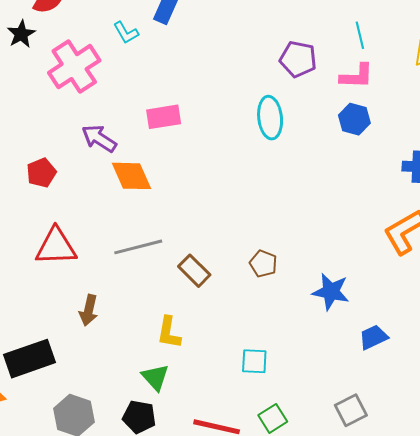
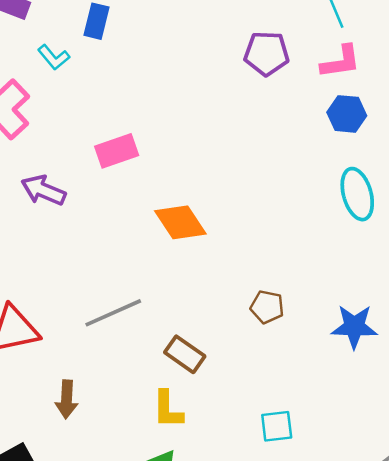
cyan ellipse: (270, 118) -> (357, 194), moved
orange diamond: (131, 176) -> (180, 222), moved
brown rectangle: (194, 271) -> (185, 354), moved

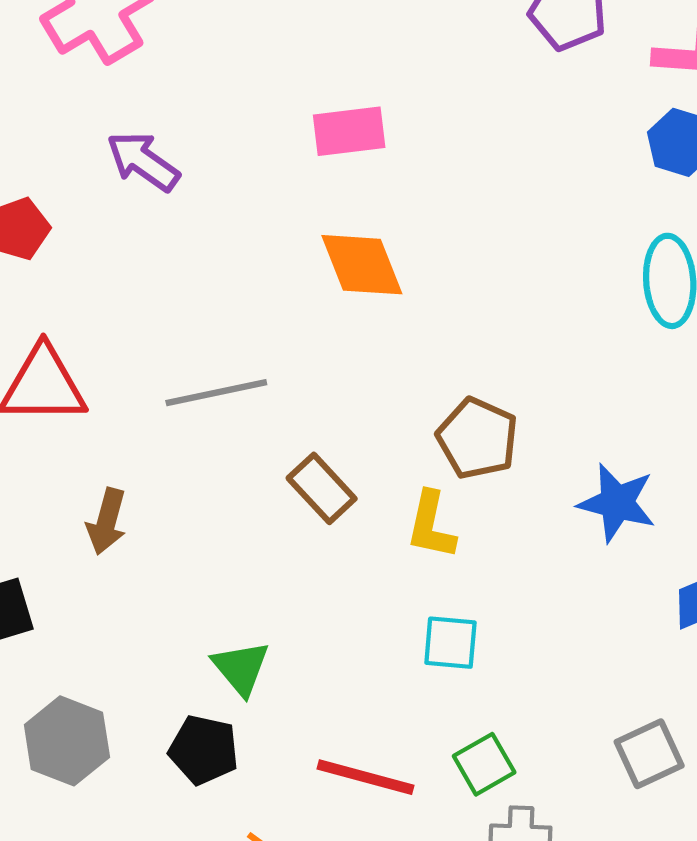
pink rectangle: (117, 151) -> (349, 131), moved
brown pentagon: (267, 307) -> (477, 438), size x1.4
yellow L-shape: (168, 409) -> (431, 525), moved

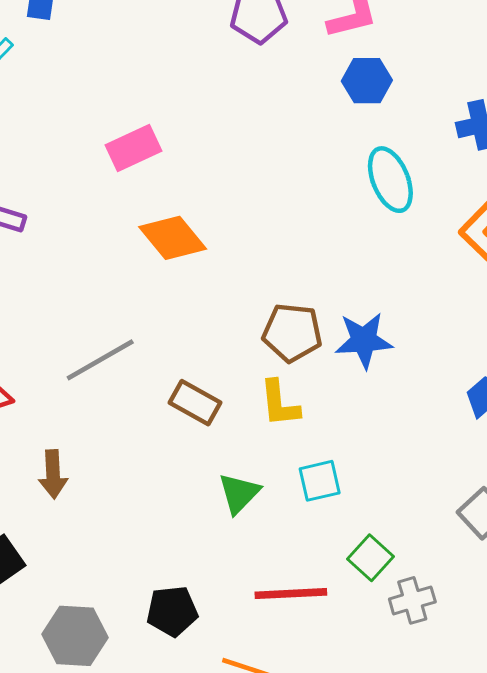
blue star: (617, 503) -> (364, 340), moved
green triangle: (241, 668) -> (239, 493), moved, turned 42

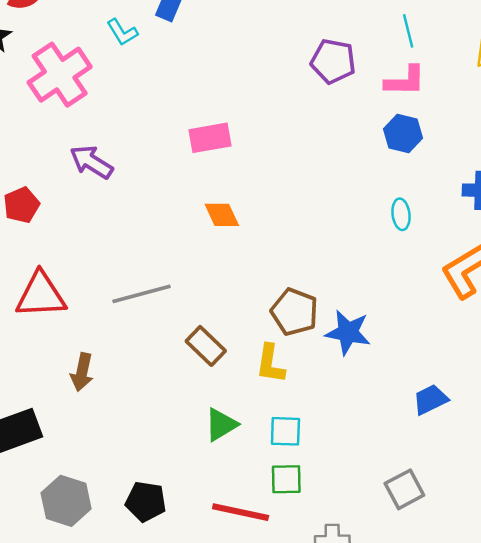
cyan ellipse: (390, 180) -> (401, 214), size x0.6
orange diamond: (173, 238) -> (222, 215), size x0.7
green square: (371, 558) -> (286, 479), moved, turned 32

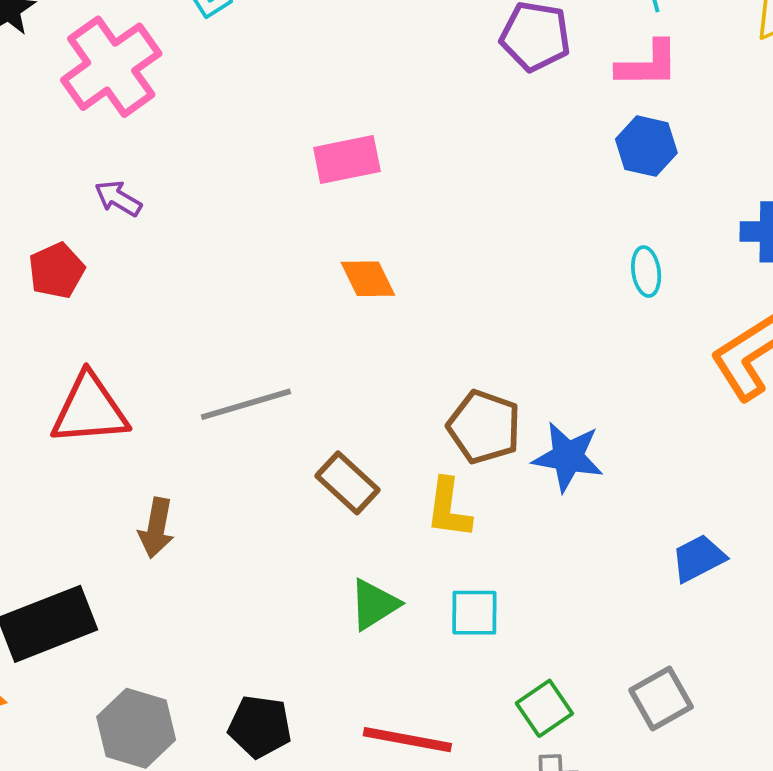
purple arrow: (91, 162) -> (118, 198), moved, size x0.7
green square: (286, 479) -> (544, 708), moved, turned -32

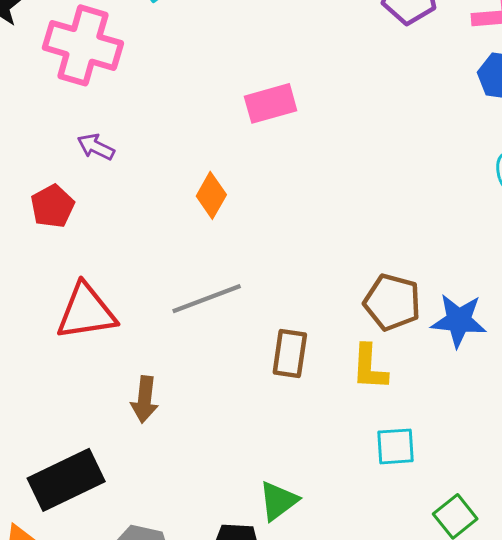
pink cross: (111, 67) -> (83, 45), turned -34
orange diamond: (368, 279) -> (211, 195), moved, turned 60
brown rectangle: (347, 483) -> (290, 353), turned 60
green triangle: (374, 604) -> (278, 501), moved

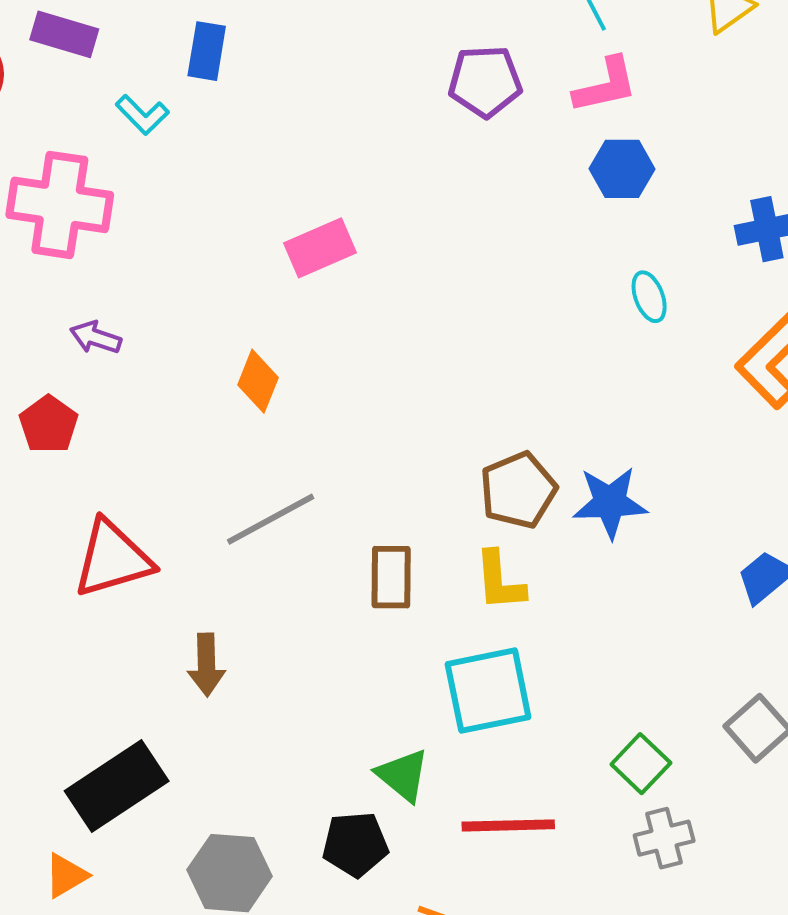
brown pentagon: (392, 302) -> (518, 490), turned -30
cyan square: (395, 446) -> (488, 691), moved, size x1.6
green triangle: (278, 501) -> (403, 775), turned -36

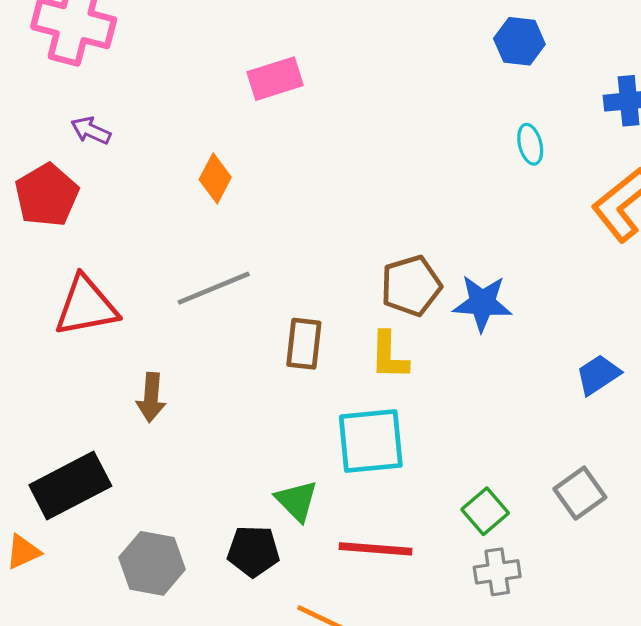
red pentagon: (49, 424) -> (47, 195), size x1.4

